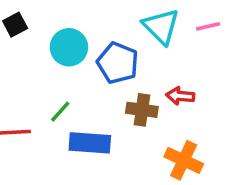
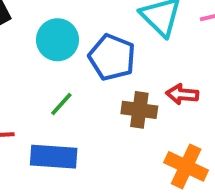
green line: (60, 112) -> (61, 104), moved
blue rectangle: (90, 143) -> (54, 157), moved

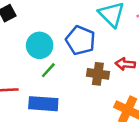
cyan circle: (57, 40) -> (40, 45), moved

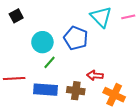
red arrow: (125, 64) -> (95, 75), moved
brown cross: (98, 74) -> (76, 91), moved

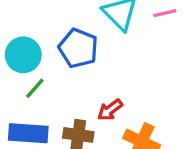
red arrow: (95, 75) -> (110, 110), turned -42

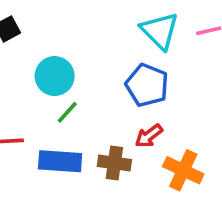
blue pentagon: (78, 48) -> (147, 85), moved

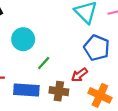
blue pentagon: (147, 85) -> (97, 48), moved
green line: (67, 112) -> (44, 63), moved

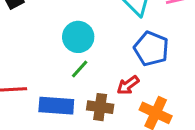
cyan circle: (23, 39) -> (78, 37), moved

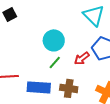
red arrow: (128, 85) -> (82, 58), moved

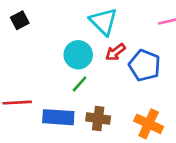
cyan triangle: (94, 15) -> (103, 22), moved
red arrow: (82, 58) -> (115, 52), moved

